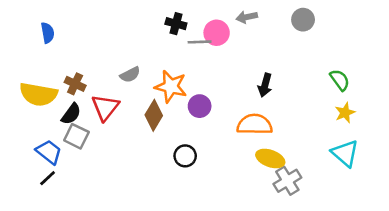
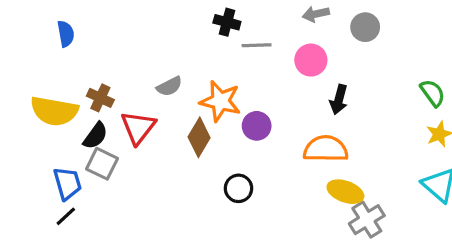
gray circle: (303, 20) -> (365, 27), moved
pink circle: (217, 33) -> (311, 60), moved
blue trapezoid: (49, 152) -> (67, 183), turned 36

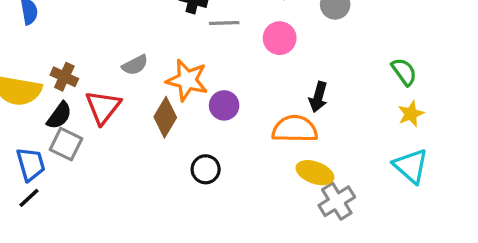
black arrow: (339, 100) -> (318, 97), moved

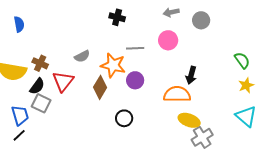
gray line: (224, 23) -> (135, 48), moved

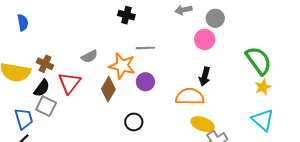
pink circle: (168, 40) -> (205, 39), moved
green semicircle: (242, 60) -> (259, 61), size x1.6

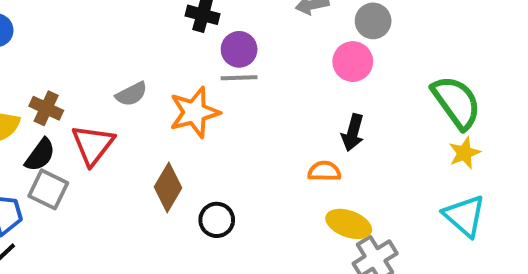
orange star: (122, 66) -> (194, 112), turned -30
purple circle: (145, 82) -> (239, 49), moved
brown diamond: (108, 89) -> (168, 187), moved
orange semicircle: (190, 97) -> (324, 171), size x0.6

